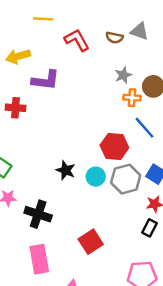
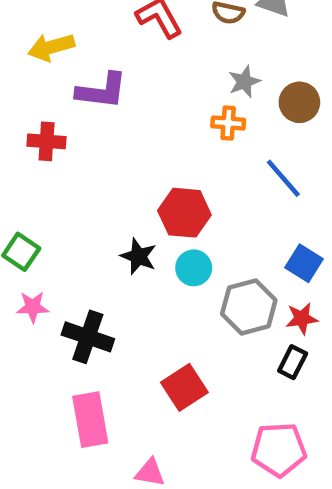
orange cross: (132, 98) -> (228, 123), moved
red hexagon: (114, 146) -> (184, 213), moved
gray hexagon: (126, 179) -> (249, 307), moved

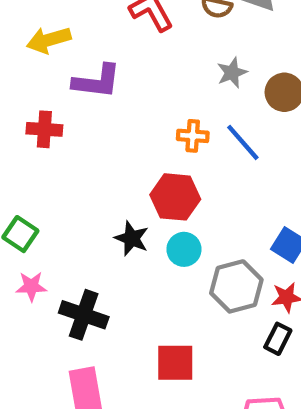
orange cross: (228, 123) -> (193, 136), moved
blue line: (283, 178) -> (243, 142), moved
red square: (184, 387) -> (175, 363), turned 33

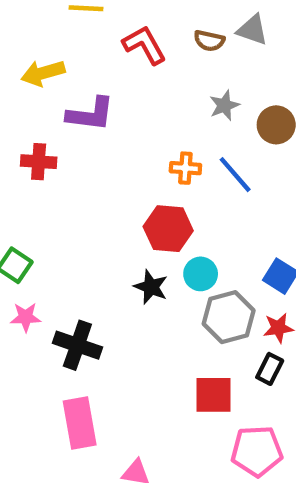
black star: (132, 238) -> (151, 287), moved
cyan circle: (184, 249) -> (201, 274), moved
red square: (175, 363) -> (214, 395), moved

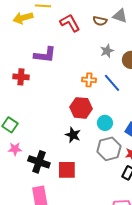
yellow arrow: (43, 73) -> (23, 18), moved
cyan circle: (201, 274) -> (105, 123), moved
red square: (214, 395) -> (67, 170), moved

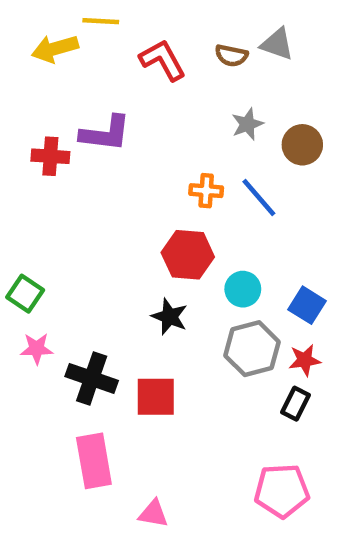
red cross: (21, 77) -> (50, 156), moved

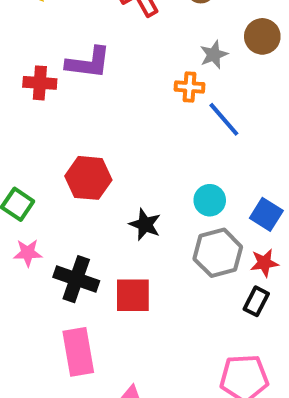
brown circle: (302, 145) -> (262, 36), moved
orange cross: (206, 191) -> (189, 87), moved
red hexagon: (188, 255) -> (88, 178), moved

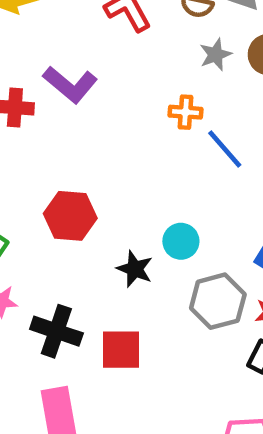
gray star: (214, 55) -> (215, 55), moved
purple L-shape: (88, 63) -> (70, 84), turned 33
cyan circle: (210, 200) -> (181, 241), moved

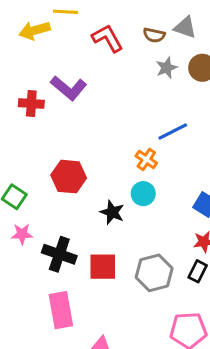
orange cross: (186, 112) -> (146, 159), moved, turned 30
blue line: (225, 149) -> (173, 131), turned -76
gray hexagon: (218, 301) -> (154, 273), moved

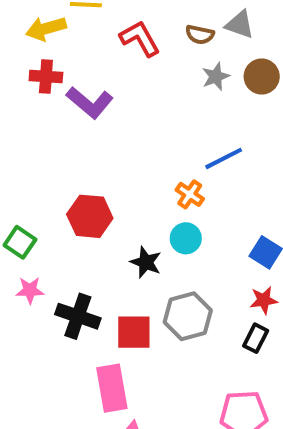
red cross: (31, 104) -> (46, 77), moved
gray hexagon: (154, 273) -> (188, 316), moved
pink rectangle: (61, 310) -> (112, 388), moved

